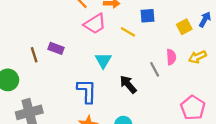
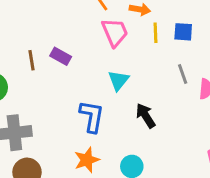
pink trapezoid: (95, 24) -> (115, 32), turned -90
yellow line: (128, 32) -> (156, 33), moved, turned 49
gray line: (155, 69) -> (183, 74), moved

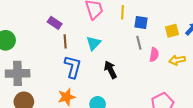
blue square: (183, 32) -> (141, 22), moved
brown line: (31, 60) -> (65, 41), moved

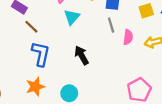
brown line: (65, 41) -> (31, 27), turned -40
cyan triangle: (94, 43) -> (72, 17), moved

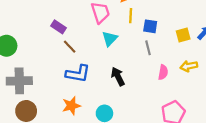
pink semicircle: (128, 37) -> (163, 72), moved
blue L-shape: (41, 54) -> (78, 74), turned 85

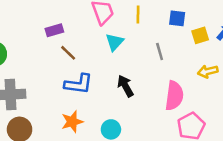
blue square: (150, 26) -> (177, 18), moved
purple rectangle: (59, 27) -> (54, 30), turned -48
pink semicircle: (163, 72) -> (174, 96), moved, size x1.6

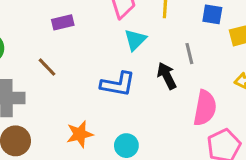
brown line: (68, 53) -> (47, 67), moved
blue L-shape: (79, 84) -> (118, 84), moved
black arrow: (125, 86) -> (167, 76), moved

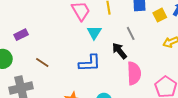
purple rectangle: (63, 22) -> (21, 35), moved
pink semicircle: (205, 108) -> (134, 73), moved

